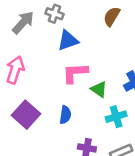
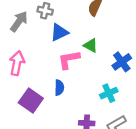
green triangle: (99, 89) -> (91, 45), moved
blue semicircle: (65, 115) -> (59, 88), moved

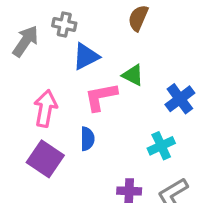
pink arrow: (17, 63) -> (45, 108), moved

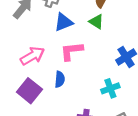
green triangle: (133, 75) -> (96, 22), moved
pink arrow: (45, 108) -> (32, 56), turned 45

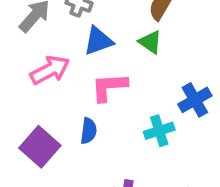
pink arrow: (32, 56) -> (50, 70), moved
cyan cross: (110, 88) -> (159, 131), moved

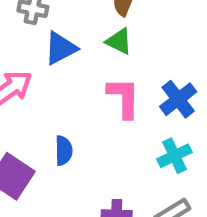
pink L-shape: (109, 87) -> (124, 98), moved, turned 102
cyan cross: (159, 131) -> (175, 156), moved

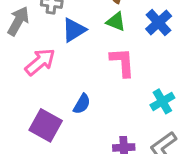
blue cross: (178, 99) -> (159, 23), moved
blue semicircle: (64, 151) -> (82, 104), turned 35

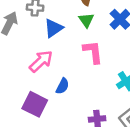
green triangle: (116, 22) -> (86, 20), turned 35
pink arrow: (40, 62) -> (41, 61), moved

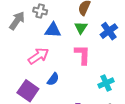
blue triangle: (54, 28) -> (53, 30), turned 30

